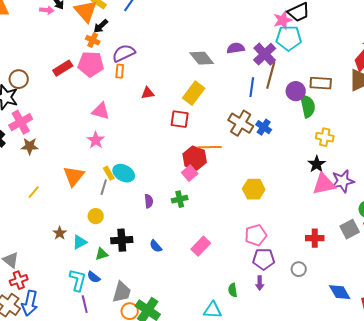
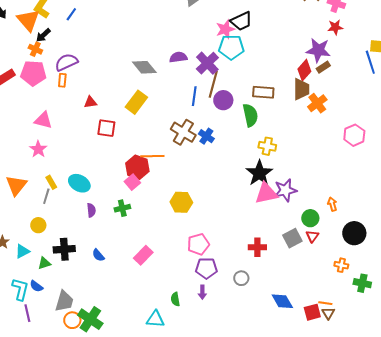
purple circle: (296, 91) -> (223, 100), moved
red square: (180, 119) -> (106, 128), moved
black star: (317, 164) -> (259, 173), size x1.5
cyan ellipse: (124, 173) -> (79, 183), moved
yellow hexagon: (254, 189) -> (181, 202), moved

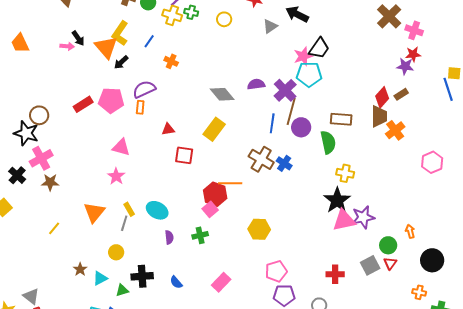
black trapezoid: (241, 21) -> (319, 48), turned -30
orange cross: (35, 49) -> (171, 61), moved
purple star: (318, 50) -> (405, 66), moved, size x0.7

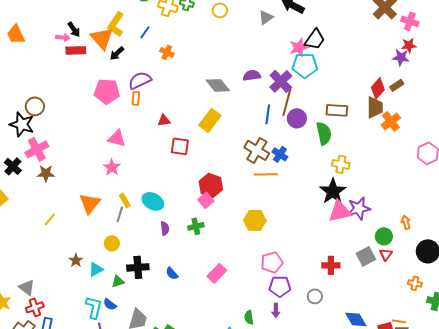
red rectangle: (83, 104) -> (76, 50), moved, turned 30
orange line: (230, 183) -> (266, 174), moved

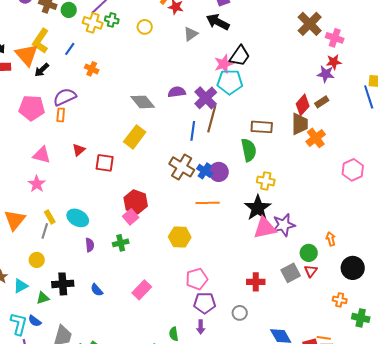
purple circle: (297, 118) -> (219, 172), moved
red triangle: (164, 120) -> (79, 150), moved, turned -32
orange line: (266, 174) -> (208, 203), moved

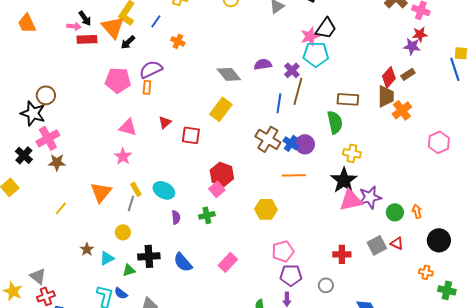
purple cross: (206, 98) -> (292, 70), size x0.7
green circle: (309, 253) -> (395, 212), moved
red triangle: (311, 271) -> (397, 243), turned -40
blue semicircle: (97, 290) -> (183, 262), size x1.5

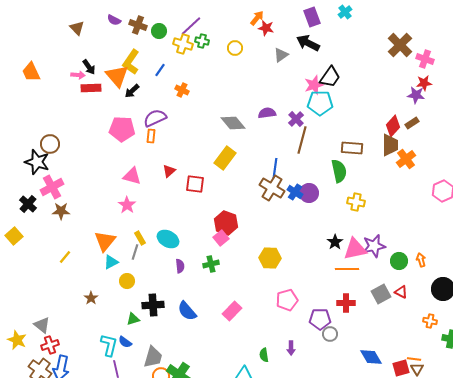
blue line: (279, 103) -> (275, 168), moved
orange line: (294, 175) -> (347, 269), moved
black star: (344, 180) -> (335, 242), moved, size x0.6
cyan triangle: (107, 258) -> (111, 262), moved
purple pentagon: (291, 275) -> (320, 319), moved

